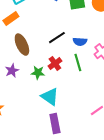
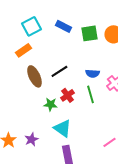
black line: (57, 38) -> (59, 71), moved
purple star: (12, 71) -> (31, 139), moved

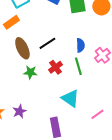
blue semicircle: (92, 73) -> (80, 45), turned -96
green star: (50, 104) -> (30, 72), moved
cyan triangle: (62, 128) -> (70, 98), moved

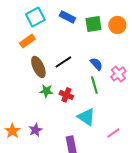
blue semicircle: (80, 45) -> (96, 64), turned -40
red cross: (55, 67) -> (66, 95), moved, turned -32

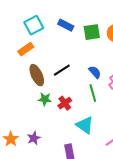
red cross: (66, 95) -> (65, 103), turned 32

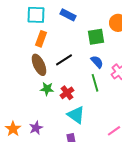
cyan square: (34, 25) -> (36, 15), turned 30
green square: (92, 32) -> (96, 37), moved
orange rectangle: (26, 49) -> (41, 39), moved, turned -35
cyan triangle: (85, 125) -> (76, 115), moved

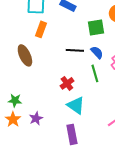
black line: (64, 60) -> (75, 50), moved, turned 36
brown ellipse: (39, 65) -> (25, 55), moved
green star: (47, 89) -> (15, 100), moved

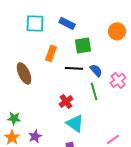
green square: (96, 27) -> (83, 45), moved
orange rectangle: (41, 29) -> (51, 53), moved

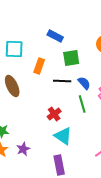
cyan square: (35, 23) -> (14, 49), moved

